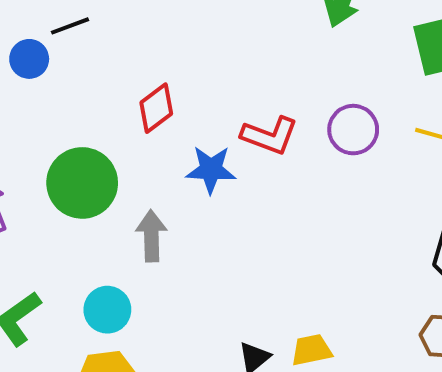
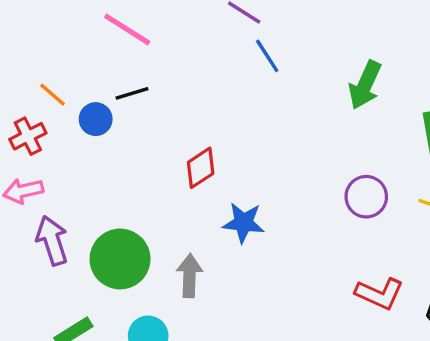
red L-shape: (270, 135) -> (379, 294), moved
green circle: (82, 183) -> (120, 259), moved

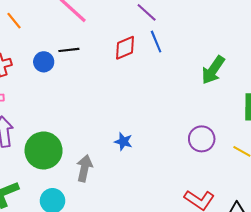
orange line: (52, 95) -> (14, 21), moved
red diamond: (201, 168) -> (125, 48), moved
blue star: (243, 223) -> (123, 142), size x0.7

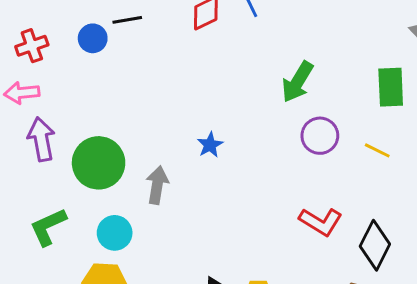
green arrow: (213, 70) -> (297, 82), moved
blue star: (123, 142) -> (210, 145), turned 30

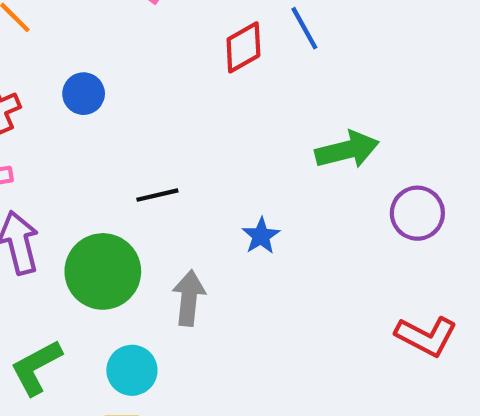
black line: (127, 20) -> (157, 195), moved
green arrow: (297, 82) -> (347, 150), moved, turned -132

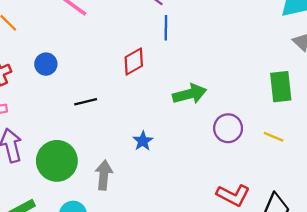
blue line: (304, 28) -> (166, 28), turned 30
red diamond: (243, 47) -> (134, 62), moved
black line: (157, 195) -> (86, 102), moved

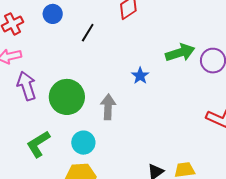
green arrow: (190, 94) -> (180, 53), moved
black line: (86, 102) -> (88, 33), moved, turned -42

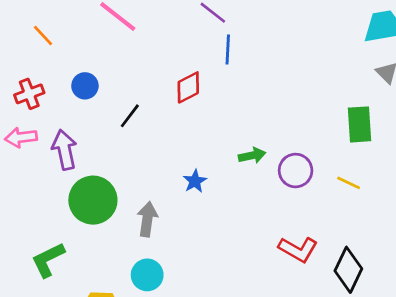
green arrow: (180, 53) -> (252, 155), size x0.7
purple arrow: (27, 86) -> (64, 150), moved
cyan circle: (83, 143) -> (147, 275), moved

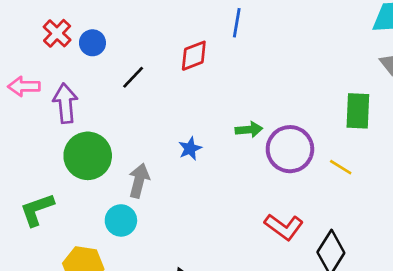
red cross: (29, 94) -> (57, 33), moved, turned -32
purple circle: (296, 171) -> (290, 149), size x1.4
cyan circle: (147, 275) -> (121, 220), moved

